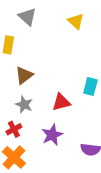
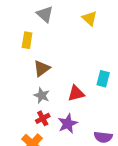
red cross: (14, 129) -> (43, 118), moved

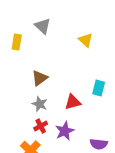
yellow triangle: (90, 18) -> (86, 40), moved
yellow rectangle: (27, 40) -> (17, 42), moved

